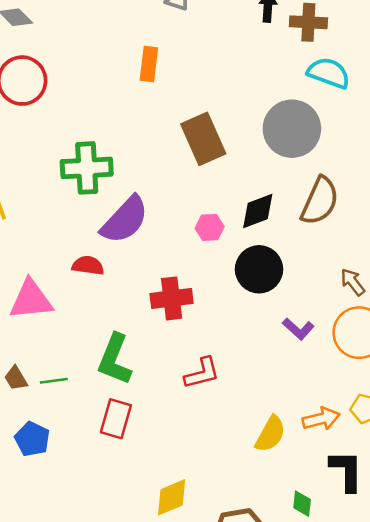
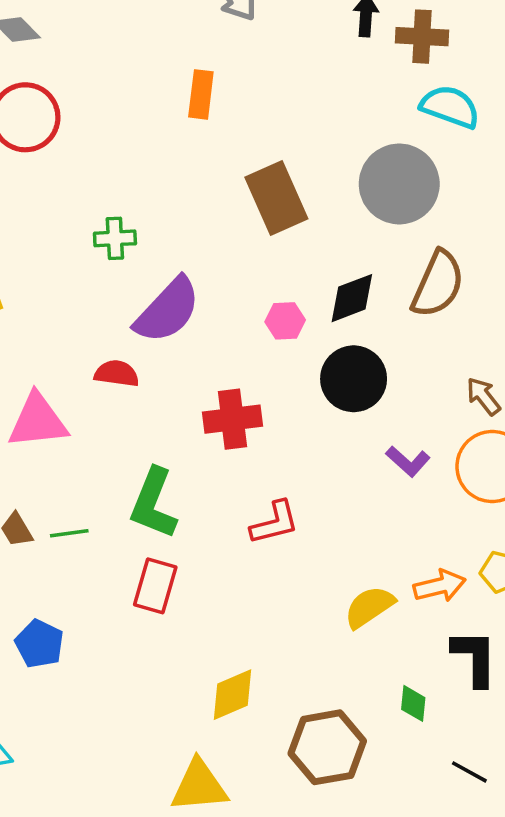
green cross: (87, 168) -> (115, 238), size x0.6
yellow semicircle: (270, 434) -> (369, 607), turned -153
blue pentagon: (32, 439) -> (39, 644), moved

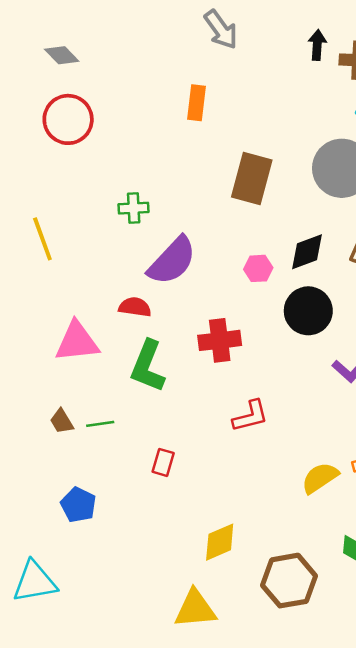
brown rectangle: (276, 198) -> (252, 179), turned 39
green L-shape: (154, 503) -> (148, 366), moved
red rectangle: (155, 586) -> (163, 462), size x0.7

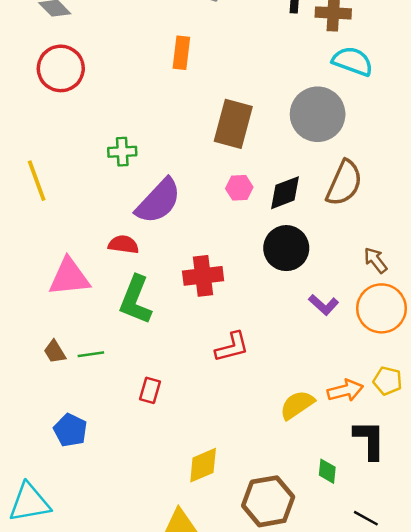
pink hexagon: (258, 268) -> (239, 188), moved

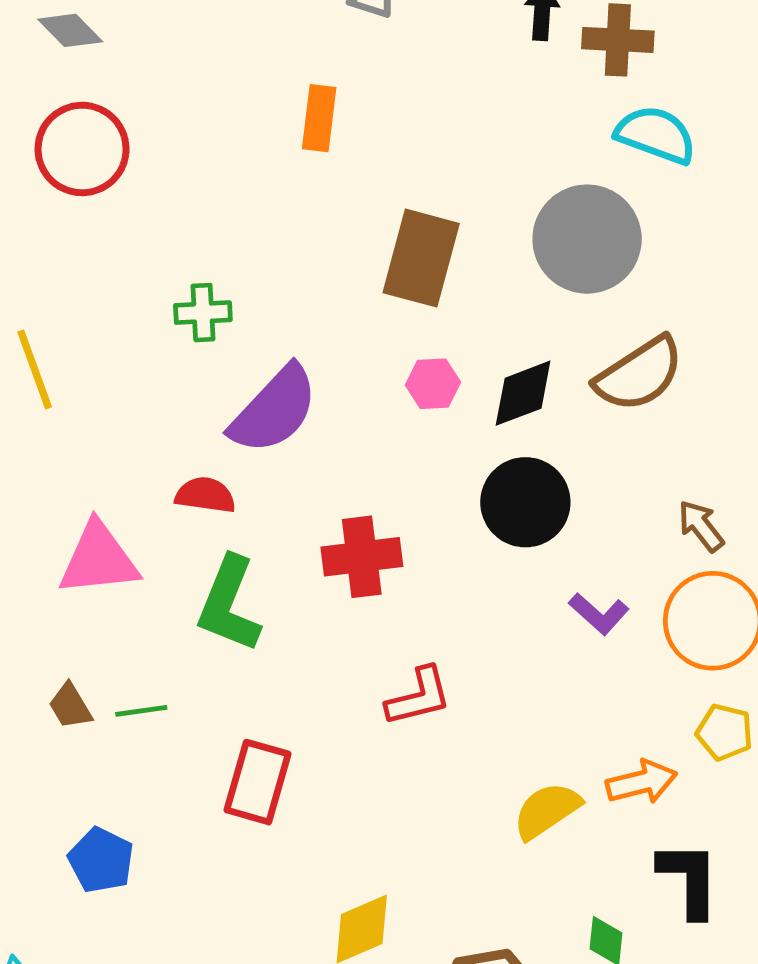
brown semicircle: (344, 183) -> (639, 374), turned 33
yellow pentagon: (388, 381) -> (725, 732), moved
red rectangle: (150, 390) -> (257, 782), size x1.6

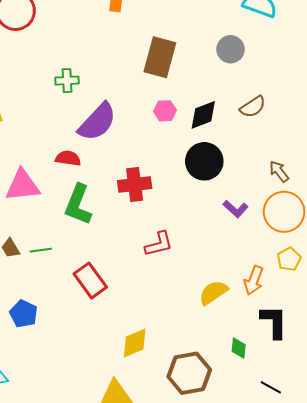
gray circle: (587, 239) -> (231, 49), size x0.6
brown semicircle: (639, 374) -> (253, 107), size x0.7
yellow pentagon: (725, 732) -> (289, 259), turned 30
red rectangle: (257, 782) -> (90, 280), turned -52
orange arrow: (642, 782) -> (254, 280), turned 124

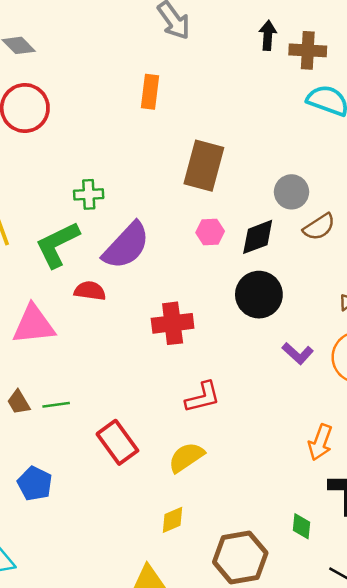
gray circle: (231, 49) -> (292, 192), moved
green L-shape: (78, 205) -> (57, 244), moved, turned 42
yellow semicircle: (213, 293) -> (186, 457), moved
yellow diamond: (135, 343) -> (173, 520), size x0.7

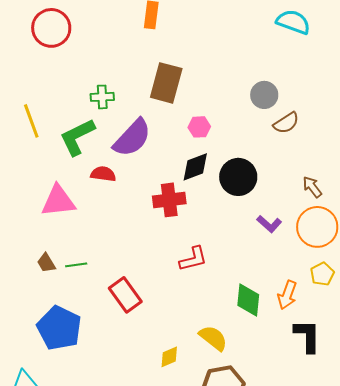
brown rectangle: (204, 166) -> (166, 83), moved
black diamond: (258, 237) -> (195, 167), moved
yellow semicircle: (186, 457) -> (213, 338), moved, turned 72
blue pentagon: (35, 484) -> (59, 328), size x1.6
green diamond: (302, 526) -> (248, 300), moved, size x1.6

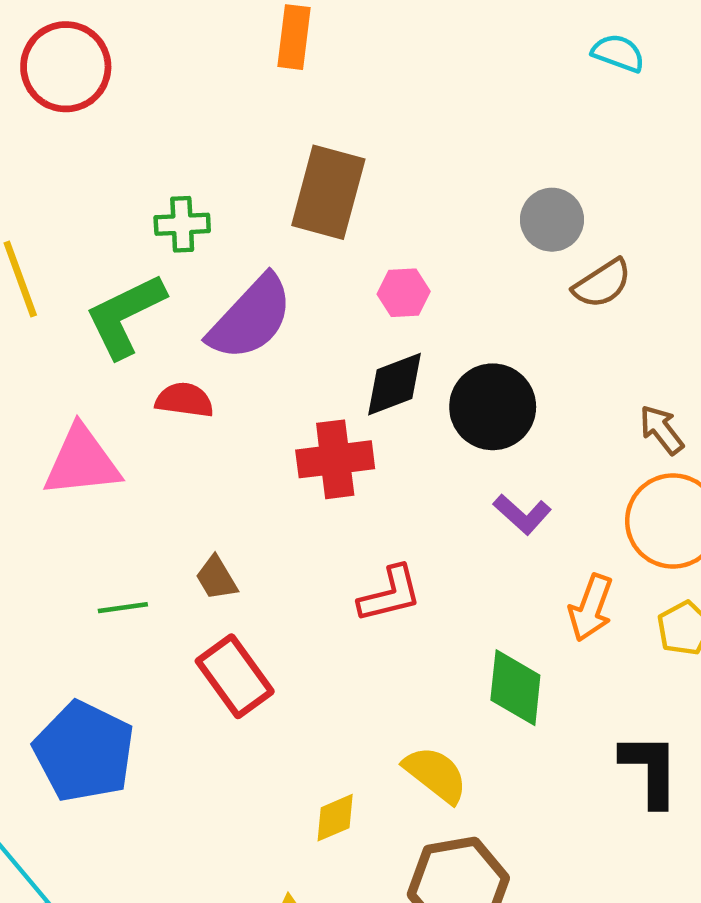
cyan semicircle: (293, 22) -> (618, 53), size x0.7
purple L-shape: (269, 224) -> (522, 514), moved
brown trapezoid: (46, 263) -> (216, 578), moved
orange arrow: (287, 295) -> (591, 608), moved

